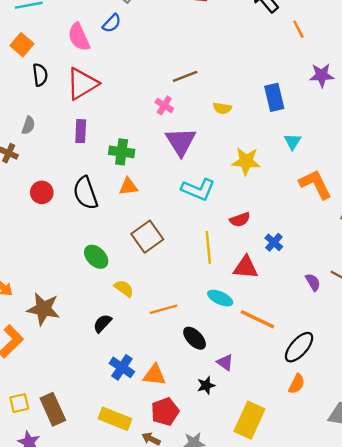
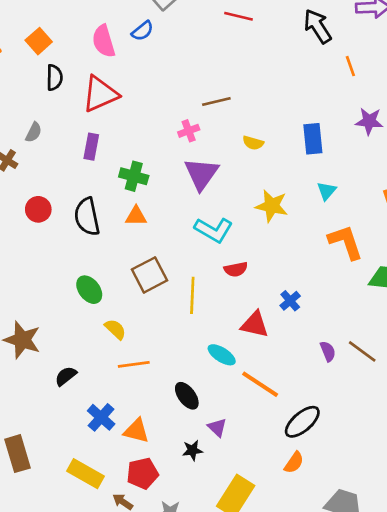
pink cross: (164, 105) -> (189, 131), turned 30
red semicircle: (240, 220) -> (236, 269), moved
yellow line: (208, 247) -> (192, 295), moved
orange line: (164, 309) -> (134, 364), moved
black semicircle: (102, 323) -> (66, 376), moved

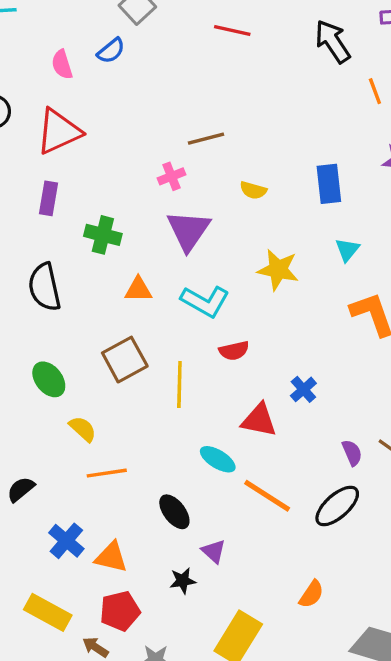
pink semicircle: (104, 41) -> (62, 65), size x0.7
orange triangle: (136, 216) -> (138, 290), moved
black ellipse: (302, 422) -> (337, 506), moved

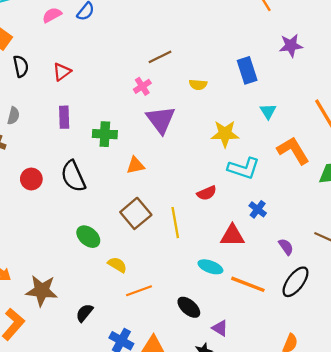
pink semicircle: (62, 65) -> (52, 15), moved, turned 90
red triangle: (59, 131) -> (62, 72), size x0.6
cyan L-shape: (205, 301) -> (244, 168), moved
purple semicircle: (352, 453) -> (286, 247), moved

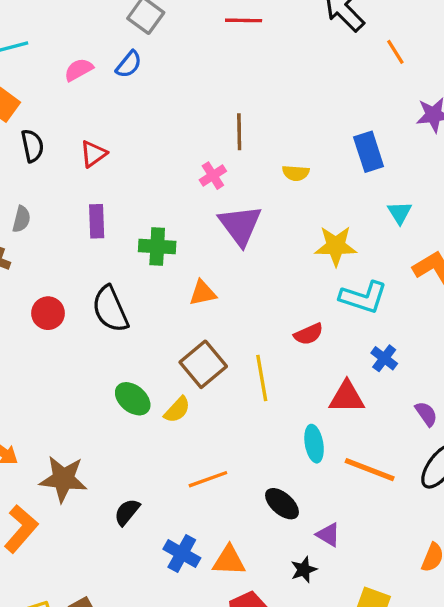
brown line: (160, 57) -> (239, 132), turned -65
yellow semicircle: (117, 265) -> (177, 410), moved, turned 102
cyan ellipse: (210, 267) -> (314, 444), turned 60

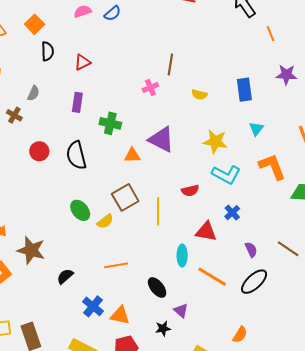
purple triangle: (240, 225) -> (161, 139), moved, turned -36

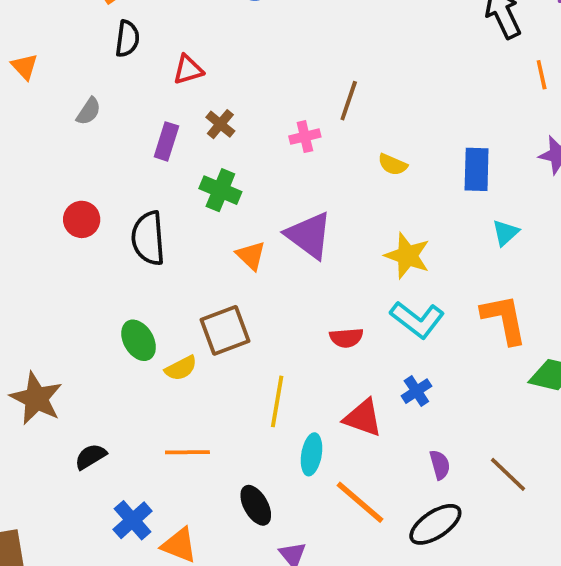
brown cross: (14, 115) -> (220, 124), moved
cyan triangle: (256, 129) -> (505, 233), moved
orange triangle: (132, 155) -> (251, 256), turned 36
yellow line: (158, 211) -> (277, 401), moved

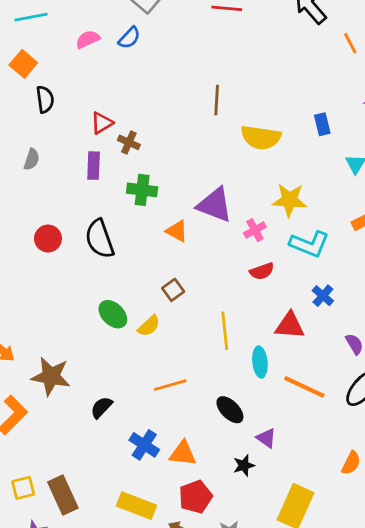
red triangle: (188, 70) -> (102, 123), moved
pink cross: (305, 137) -> (255, 230), moved
yellow semicircle: (393, 165) -> (261, 137), size x1.8
blue rectangle: (477, 169) -> (322, 124), size x0.7
brown square: (225, 330) -> (173, 290), size x0.6

